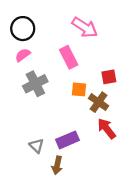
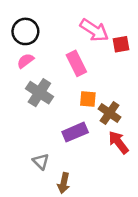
red square: (109, 77) -> (121, 44), moved
gray cross: (35, 84) -> (39, 93), turned -30
purple rectangle: (68, 140) -> (75, 132), moved

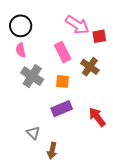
pink semicircle: (25, 61) -> (21, 50), turned -64
orange square: (88, 99) -> (63, 81), moved
brown cross: (109, 113) -> (90, 67), moved

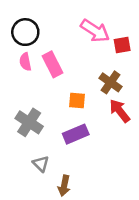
pink rectangle: (63, 52) -> (52, 64), moved
gray cross: (32, 76) -> (29, 122), moved
red arrow: (97, 117) -> (120, 111), moved

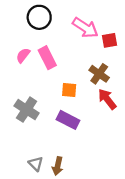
black circle: (25, 32) -> (39, 17), moved
pink semicircle: (25, 62) -> (23, 55), turned 49
purple rectangle: (76, 134) -> (68, 120), turned 50
gray triangle: (41, 164) -> (36, 164), moved

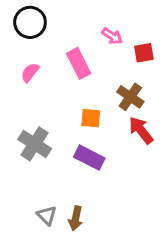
black circle: (39, 17) -> (30, 22), moved
pink arrow: (85, 28) -> (112, 36), size x0.6
pink rectangle: (47, 58) -> (79, 63), moved

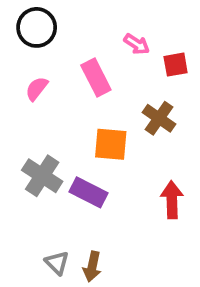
orange square: (91, 118) -> (111, 144), size x1.4
red arrow: (141, 130) -> (172, 200), moved, turned 36
purple rectangle: (89, 158) -> (88, 192), moved

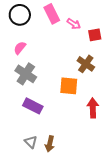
pink rectangle: (96, 77) -> (52, 14), moved
orange square: (111, 144) -> (69, 86), moved
gray cross: (42, 176) -> (26, 74), moved
purple rectangle: (88, 192) -> (33, 106), moved

